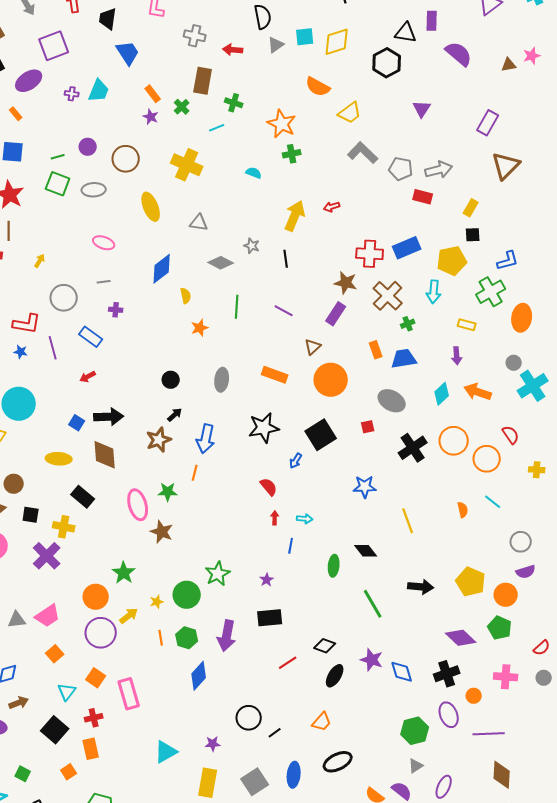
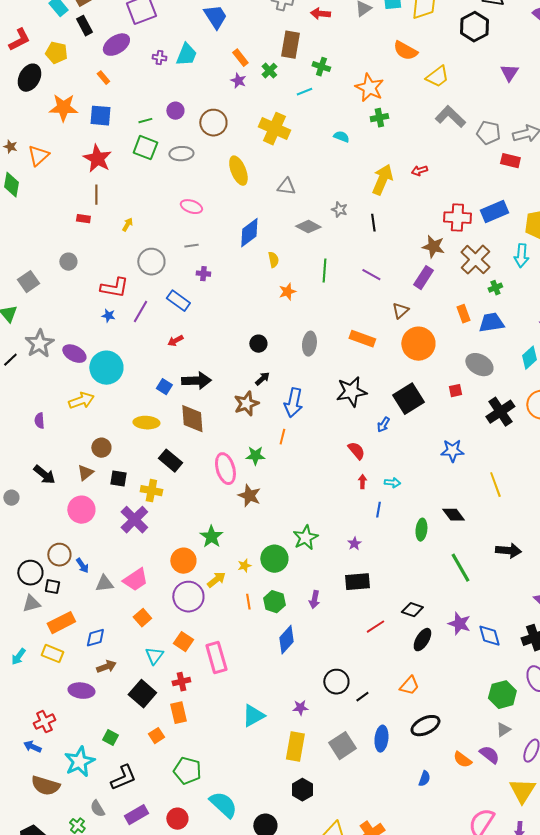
purple line: (53, 348) -> (140, 312), turned 45
purple arrow: (227, 636) -> (314, 600), size x0.6

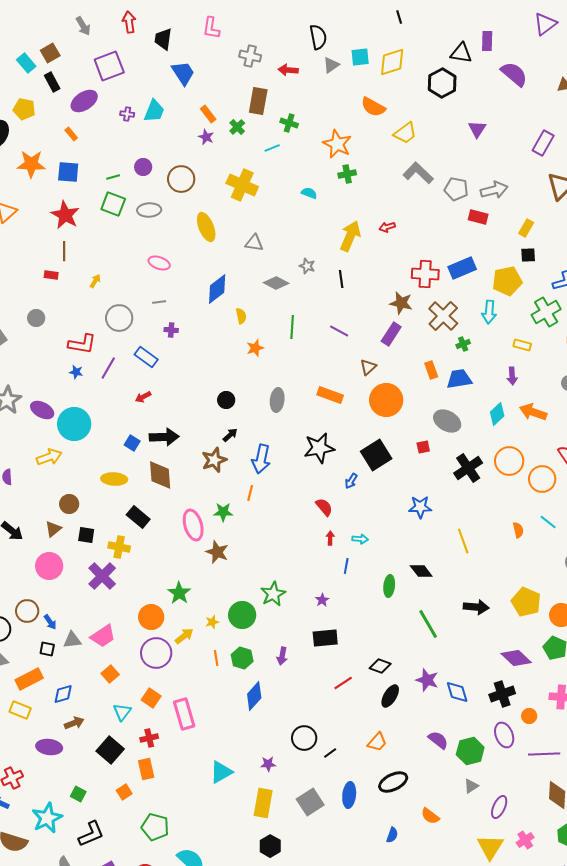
black square: (52, 587) -> (47, 649), moved
purple semicircle: (489, 755) -> (438, 740), moved

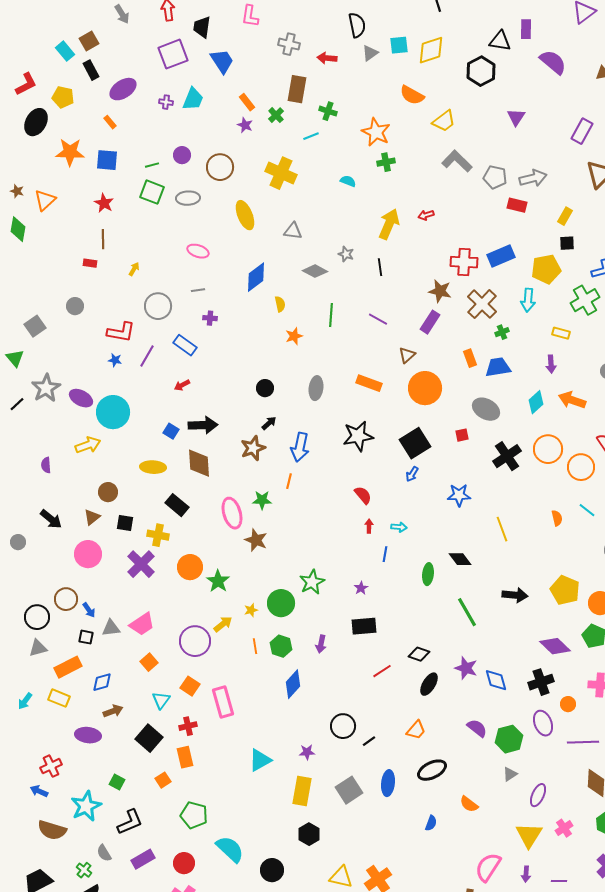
purple square: (109, 66) -> (173, 54), moved
red star: (65, 215) -> (104, 203), size x0.7
blue arrow: (351, 481) -> (412, 474), moved
orange circle: (151, 617) -> (190, 567), moved

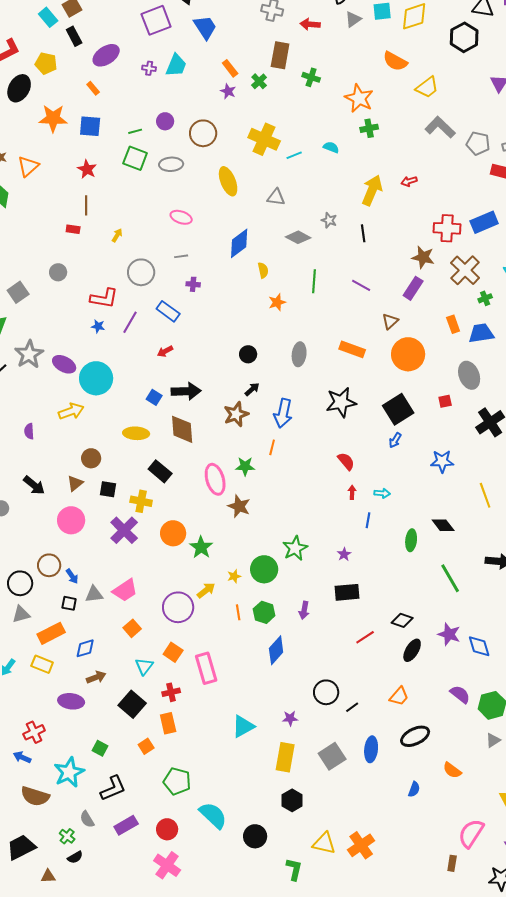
cyan line: (311, 136) -> (294, 155), moved
gray ellipse: (486, 409) -> (469, 375), turned 40

